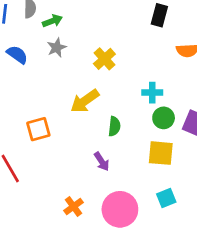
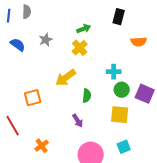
green arrow: (52, 21) -> (84, 29), moved
orange cross: (74, 207) -> (42, 146), moved

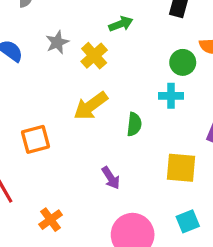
yellow cross: (80, 48) -> (94, 56), moved
green circle: (122, 90) -> (183, 62), moved
green semicircle: (87, 96) -> (134, 124), moved

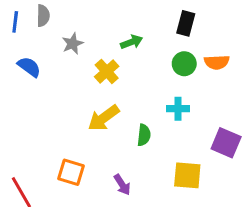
gray star: (57, 42) -> (73, 44), moved
green circle: (183, 62) -> (184, 64), moved
orange square: (35, 139) -> (71, 172), moved, turned 32

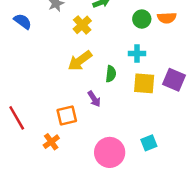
orange square: (71, 172) -> (67, 116), moved, turned -30
yellow square: (187, 175) -> (144, 83), moved
purple arrow: (122, 185) -> (94, 99), moved

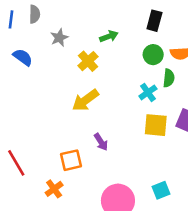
cyan cross: (137, 54) -> (148, 92), turned -35
green semicircle: (111, 74) -> (169, 78), moved

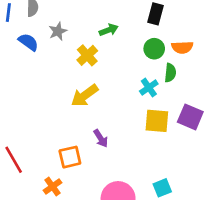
blue semicircle: (23, 57) -> (28, 42), moved

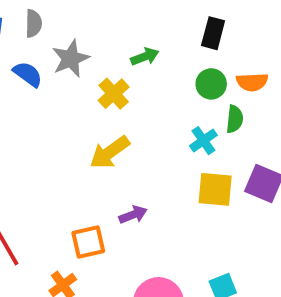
gray star: (58, 31) -> (71, 59), size x1.4
purple arrow: (101, 138) -> (133, 215), turned -78

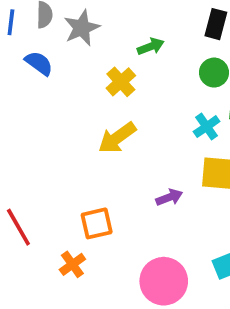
gray star: (71, 59) -> (82, 28), moved
purple arrow: (133, 215) -> (169, 197), moved

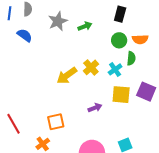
gray star: (82, 28) -> (58, 21), moved
yellow cross: (121, 82) -> (91, 67), moved

